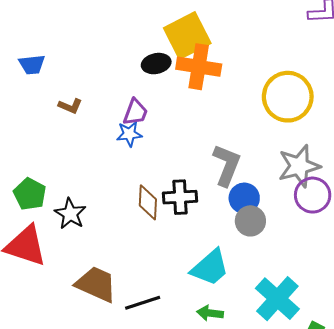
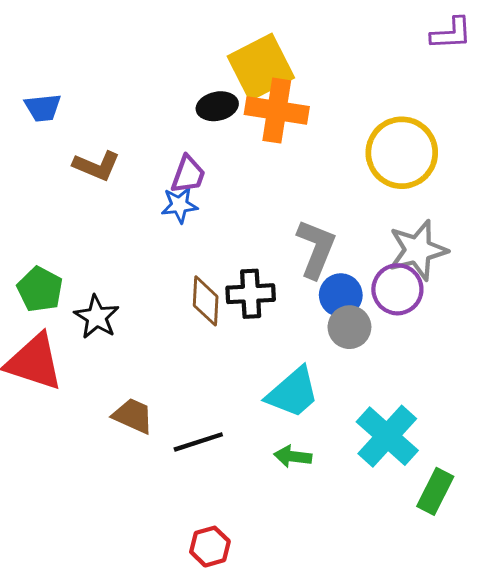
brown L-shape: (70, 106) -> (97, 166), size x1.4
purple circle: (313, 195) -> (397, 289), moved
brown trapezoid: (96, 284) -> (133, 416), size x0.7

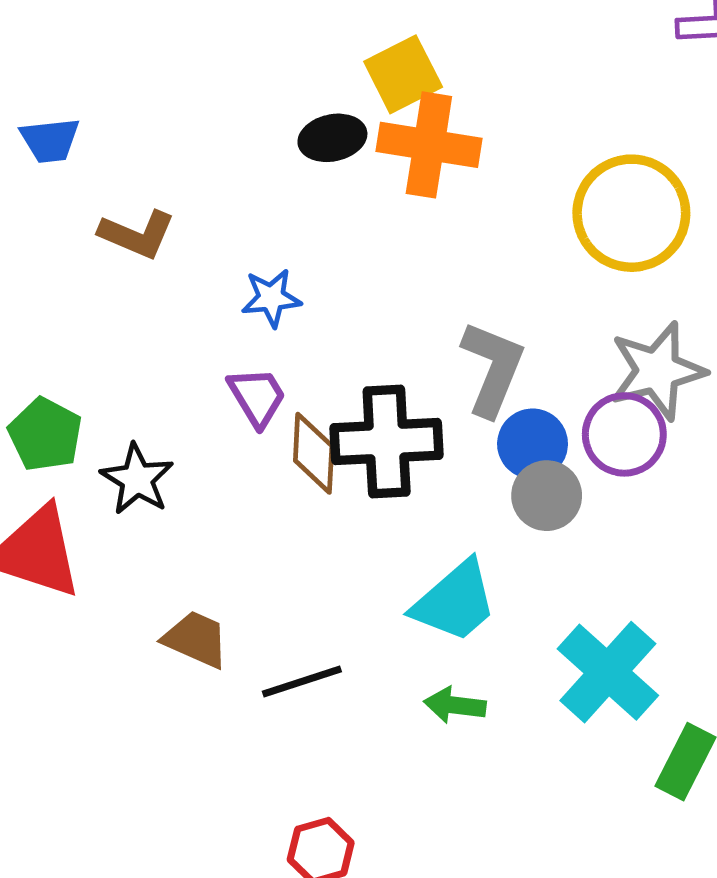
yellow square: (261, 67) -> (403, 74), size x0.7
purple trapezoid: (188, 175) -> (257, 397), moved, turned -51
black cross: (251, 294) -> (387, 441), size x1.4

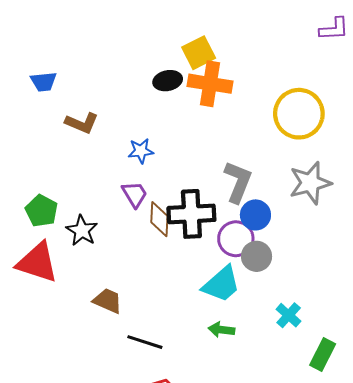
purple circle: (624, 434) -> (236, 239), moved
gray circle: (547, 496) -> (257, 256), moved
cyan cross: (608, 672) -> (289, 315), size x0.6
black line: (302, 682) -> (145, 342), moved, turned 36

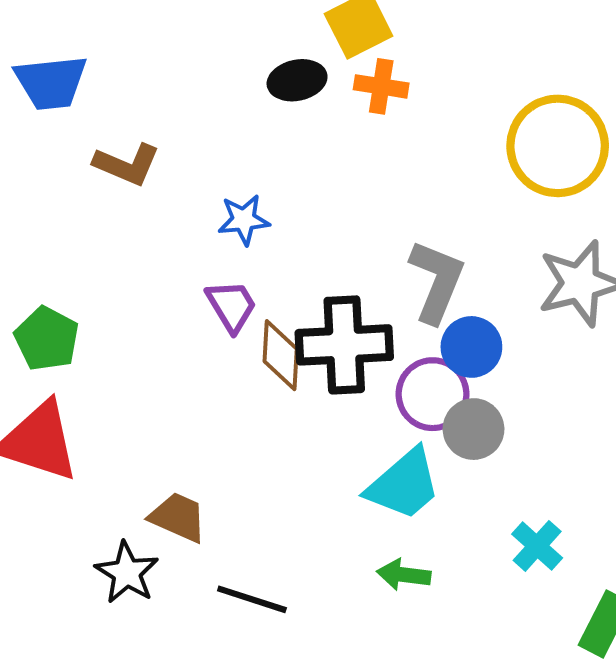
blue trapezoid: (44, 82) -> (51, 82), size x1.4
orange cross: (210, 84) -> (381, 86), size x0.6
black star: (82, 230) -> (127, 573), moved

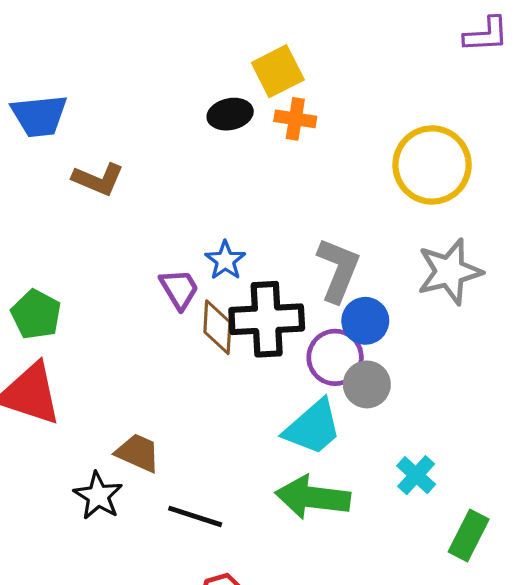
blue star: (244, 220) -> (225, 260), moved, turned -30
green arrow: (404, 575) -> (313, 497), size x1.8

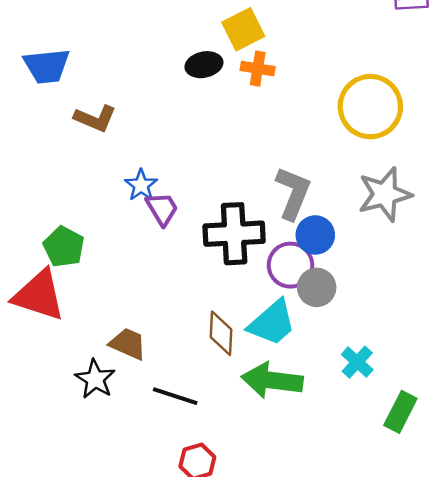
blue star: (225, 260) -> (141, 185), moved
green pentagon: (36, 314) -> (64, 247), moved
brown diamond: (217, 327) -> (221, 333), moved

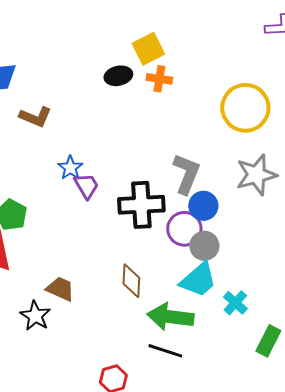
cyan trapezoid: (272, 323) -> (198, 280), moved
black line: (175, 396) -> (165, 351), moved

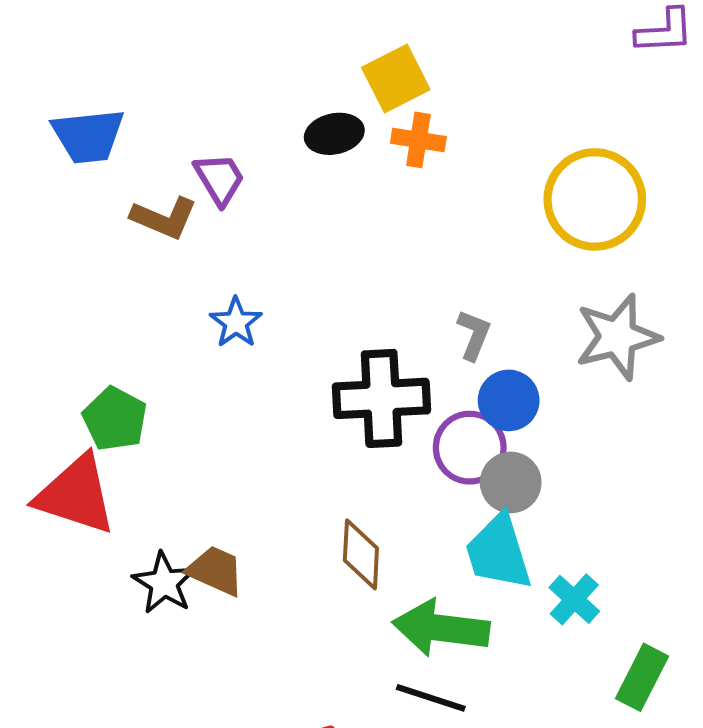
gray L-shape: (186, 174) -> (474, 335), size x0.6
purple trapezoid: (86, 186) -> (219, 179), moved
cyan trapezoid: (198, 280) -> (498, 552), turned 114
black star: (35, 316) -> (164, 583), moved

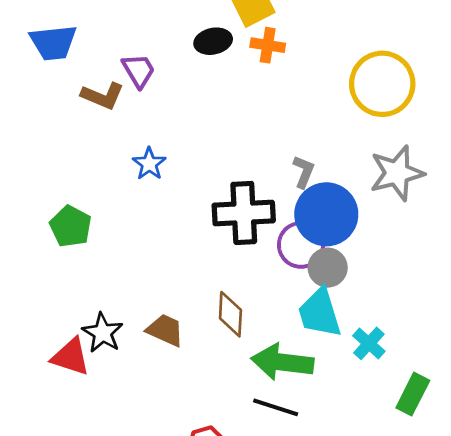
blue circle: (509, 400) -> (326, 214), size x1.6
red triangle: (76, 495) -> (71, 357), moved, size x0.7
brown trapezoid: (215, 571) -> (165, 330), moved

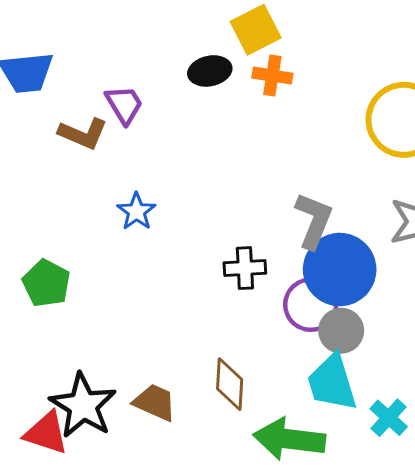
gray L-shape: (304, 172) -> (314, 221), size x1.5
black cross: (244, 213) -> (245, 268), size x0.6
black star: (103, 333) -> (83, 406), size x1.4

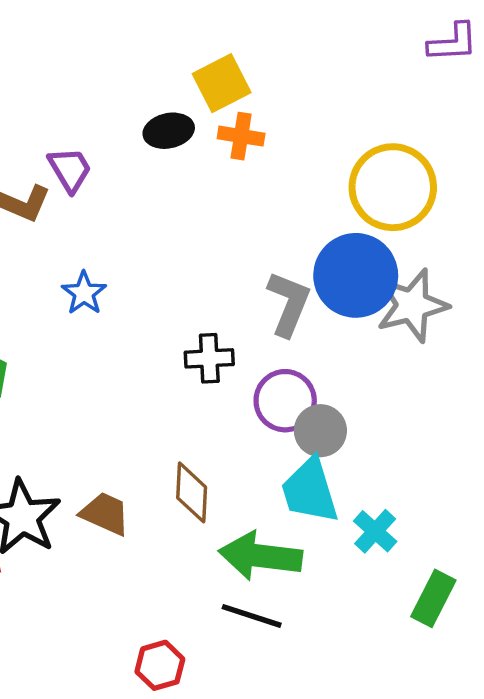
blue circle: (340, 270) -> (356, 275), moved

